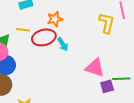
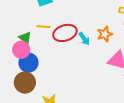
orange star: (55, 19) -> (105, 34), moved

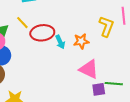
yellow line: (44, 27) -> (22, 23), turned 32

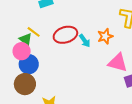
yellow line: (22, 23) -> (34, 32), moved

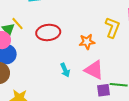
cyan arrow: (85, 41) -> (65, 70), moved

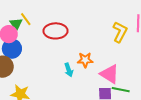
orange star: (87, 42) -> (85, 60), moved
pink triangle: (94, 70) -> (110, 74), moved

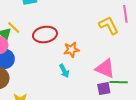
yellow L-shape: (120, 32) -> (109, 25), turned -45
orange star: (85, 60) -> (71, 50), moved

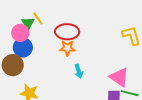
orange star: (71, 50) -> (67, 48), moved

